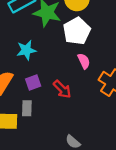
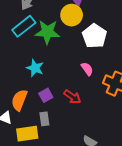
white pentagon: (77, 31) -> (95, 36), moved
cyan star: (26, 50) -> (35, 68), turned -30

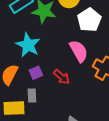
cyan star: (35, 68) -> (28, 45), size x1.4
pink semicircle: (87, 69) -> (79, 51), size x1.6

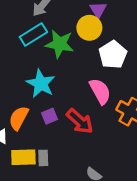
red arrow: (62, 77) -> (80, 121), size x1.4
gray rectangle: (32, 95) -> (43, 158), moved

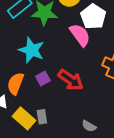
pink semicircle: (100, 91) -> (80, 35), moved
yellow rectangle: (23, 157) -> (24, 118), turned 50

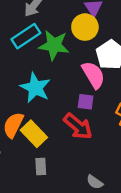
purple square: (43, 79) -> (86, 102), moved, turned 32
yellow rectangle: (24, 118) -> (34, 134), moved

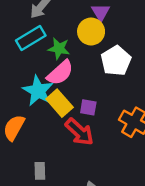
green star: (54, 45) -> (59, 49), size x0.7
pink semicircle: (93, 75) -> (60, 73), moved, turned 76
yellow rectangle: (34, 134) -> (60, 103), moved

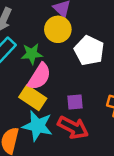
cyan star: (38, 91) -> (38, 126), moved
yellow rectangle: (60, 103) -> (33, 98), moved

